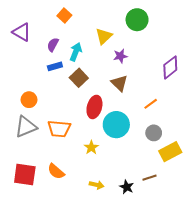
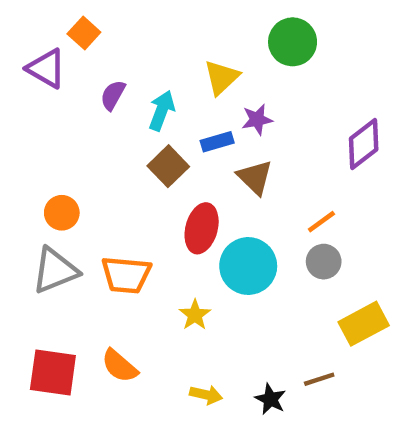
orange square: (64, 16) -> (84, 33), moved
blue rectangle: (55, 66) -> (217, 142), moved
gray circle: (154, 133) -> (324, 262), moved

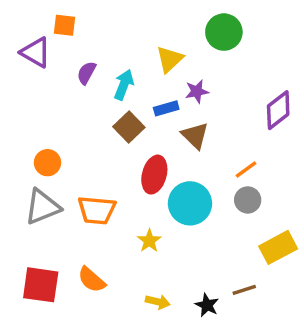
orange square: (84, 33) -> (64, 25), turned -35

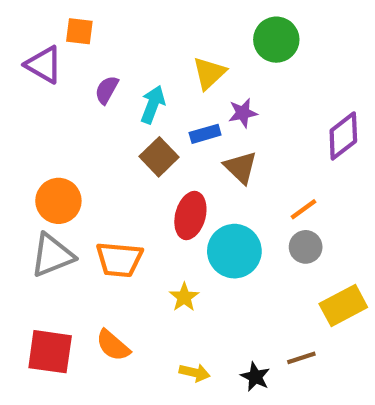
orange circle: (47, 163) -> (58, 201), size x1.4

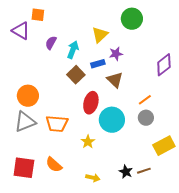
black star: (255, 377) -> (126, 172), moved

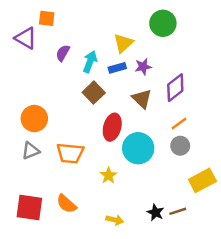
blue rectangle: (98, 64) -> (117, 68), moved
purple diamond: (164, 65) -> (175, 88), moved
gray triangle: (25, 122) -> (31, 151), size x0.7

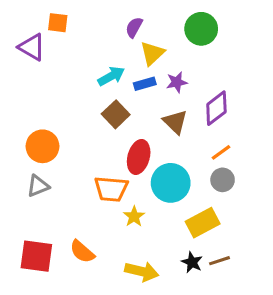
purple semicircle: (63, 53) -> (134, 27), moved
cyan arrow: (90, 62) -> (111, 76), turned 40
orange trapezoid: (70, 153) -> (111, 189), moved
yellow rectangle: (202, 180) -> (203, 223), moved
yellow arrow: (115, 220) -> (142, 271), size x1.5

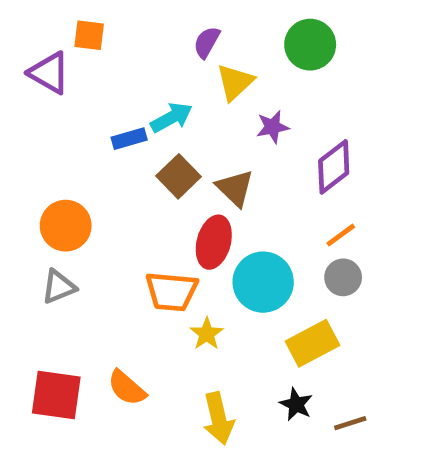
blue rectangle: (145, 84) -> (129, 139), moved
brown triangle: (175, 122) -> (235, 188), moved
brown line: (219, 261) -> (350, 423), moved
yellow arrow: (142, 271) -> (218, 418), turned 64

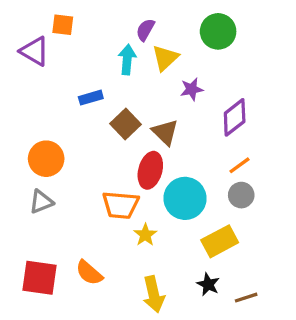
cyan arrow: (171, 117) -> (127, 60), moved, turned -56

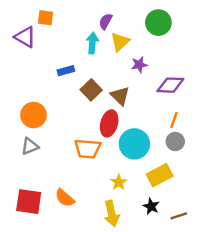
purple diamond: (235, 117) -> (170, 85), turned 40
orange line: (240, 165) -> (174, 120), turned -35
yellow star: (145, 235) -> (119, 182), moved

